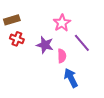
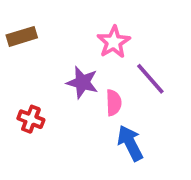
red cross: (17, 39) -> (31, 119), moved

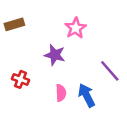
purple line: (150, 79) -> (110, 71), moved
pink semicircle: (114, 103) -> (61, 93), moved

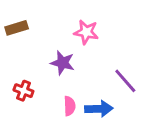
pink star: (76, 28) -> (86, 32), turned -30
blue arrow: (87, 95) -> (99, 109), turned 115

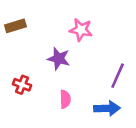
purple line: (125, 81) -> (118, 76), turned 65
blue arrow: (99, 109) -> (107, 108), moved

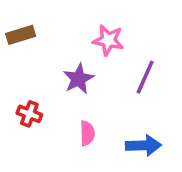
purple star: (59, 59) -> (78, 79), turned 30
purple line: (118, 76) -> (145, 77), moved

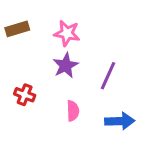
pink star: (108, 40) -> (67, 33), moved
purple line: (145, 77) -> (108, 76), moved

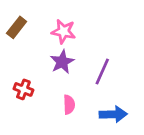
brown rectangle: (17, 29) -> (17, 27), turned -35

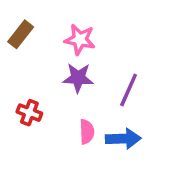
purple star: (62, 62) -> (78, 78), turned 30
blue arrow: (113, 114) -> (123, 139), moved

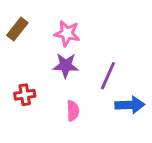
red cross: (29, 113) -> (25, 95), turned -30
blue arrow: (123, 139) -> (130, 105), moved

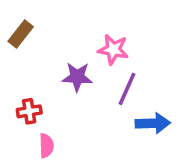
pink star: (67, 33) -> (113, 49), moved
pink semicircle: (73, 111) -> (46, 146), moved

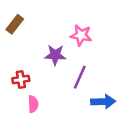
purple line: (127, 89) -> (80, 77), moved
blue arrow: (153, 123) -> (103, 102), moved

